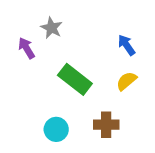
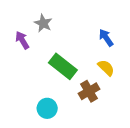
yellow semicircle: (126, 81) -> (106, 68), turned 84
brown cross: (106, 125) -> (89, 91), moved, turned -30

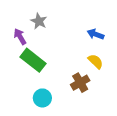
blue arrow: (106, 38) -> (96, 34), turned -35
green rectangle: (63, 66) -> (33, 60), moved

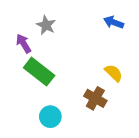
blue arrow: (96, 34) -> (114, 22), moved
brown cross: (80, 83) -> (95, 98), turned -30

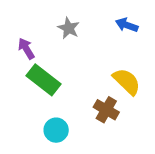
gray star: (46, 25) -> (69, 28), moved
yellow semicircle: (114, 73) -> (127, 81), size x1.4

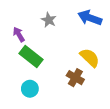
blue arrow: (127, 25) -> (90, 18), size x1.5
cyan circle: (56, 130) -> (30, 89), moved

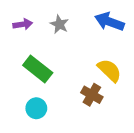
purple arrow: (19, 34) -> (23, 24), moved, turned 112

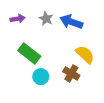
blue arrow: (109, 22) -> (71, 22), moved
cyan circle: (36, 108) -> (41, 77), moved

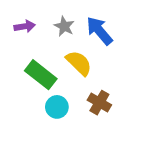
blue arrow: (71, 22) -> (99, 31), turned 30
yellow semicircle: (85, 54) -> (79, 63), moved

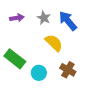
green rectangle: (41, 75) -> (15, 59), moved

